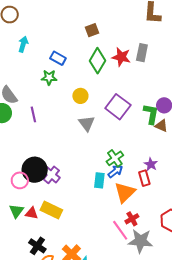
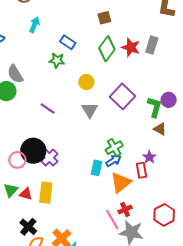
purple line: (33, 114) -> (48, 109), moved, turned -49
brown triangle: (161, 126) -> (160, 129), moved
yellow rectangle: (51, 210) -> (46, 193), turned 65

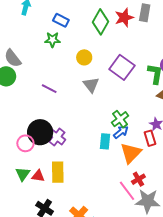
red star: (131, 47) -> (124, 18), turned -30

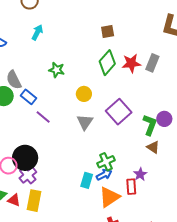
blue rectangle: (61, 20) -> (29, 97), moved
purple cross: (57, 137) -> (28, 175), moved

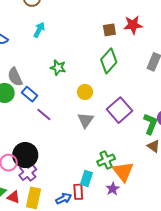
red star: (131, 63) -> (133, 25), moved
purple star: (140, 174) -> (113, 189), moved
blue arrow: (104, 175) -> (64, 199), moved
red rectangle: (131, 187) -> (78, 192), moved
orange triangle: (109, 197) -> (123, 172), moved, turned -35

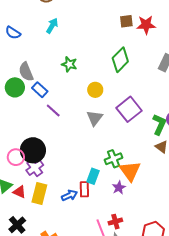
brown square: (109, 30) -> (126, 21), moved

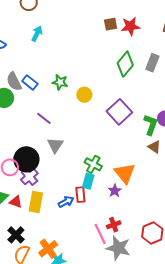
green diamond: (120, 60) -> (125, 64), moved
green star: (69, 64) -> (60, 82), moved
blue rectangle: (40, 90) -> (30, 82), moved
gray triangle: (95, 118) -> (55, 145), moved
green cross: (114, 159) -> (93, 164), moved, turned -36

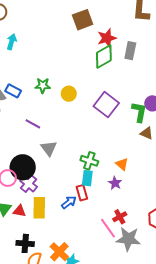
brown square: (111, 24) -> (83, 20), size x1.5
red star: (130, 26) -> (107, 38), moved
green diamond: (125, 64) -> (104, 57), turned 30
orange triangle: (125, 173) -> (122, 164), size x0.6
black cross: (16, 235) -> (25, 243), turned -30

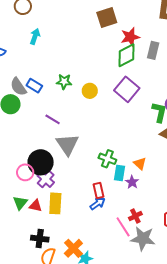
purple square: (106, 105) -> (127, 89), moved
gray triangle: (49, 148) -> (67, 144), size x1.4
cyan rectangle: (87, 178) -> (119, 173), moved
blue arrow: (69, 202) -> (97, 204), moved

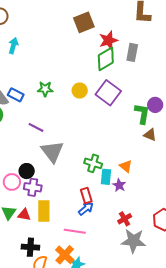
yellow circle: (90, 91) -> (80, 90), moved
black circle: (41, 162) -> (27, 171), size x0.6
purple cross: (46, 179) -> (33, 187), turned -30
pink line: (123, 227) -> (75, 231), moved, turned -45

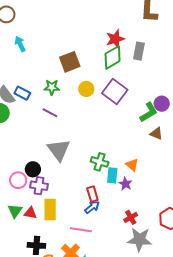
brown square: (84, 22) -> (70, 62), moved
cyan arrow: (13, 46) -> (20, 44), turned -42
green L-shape: (142, 114) -> (149, 112), turned 50
purple line: (36, 127) -> (50, 113), moved

